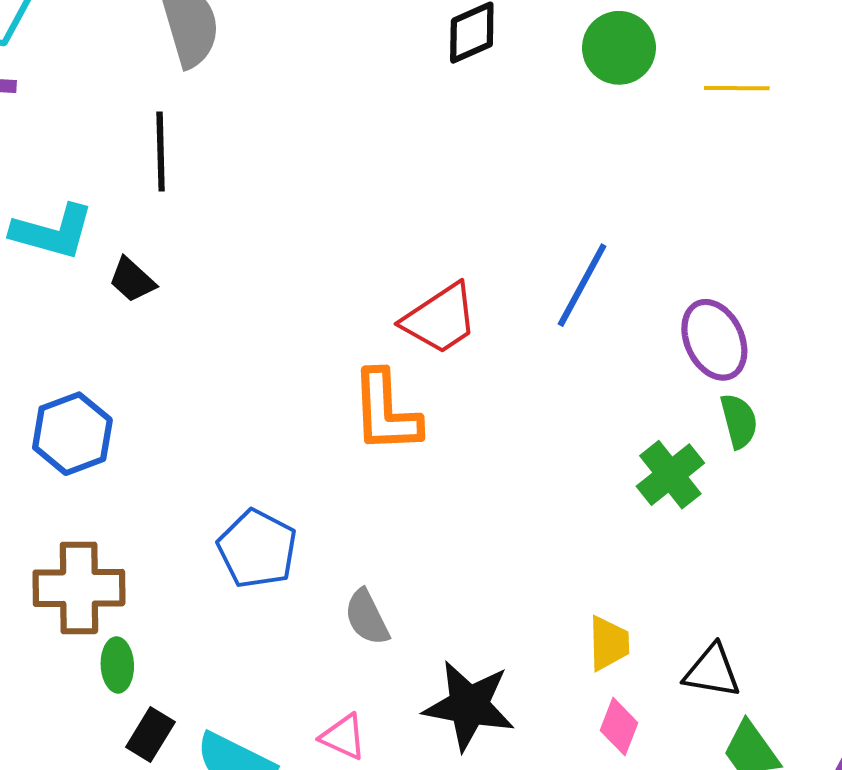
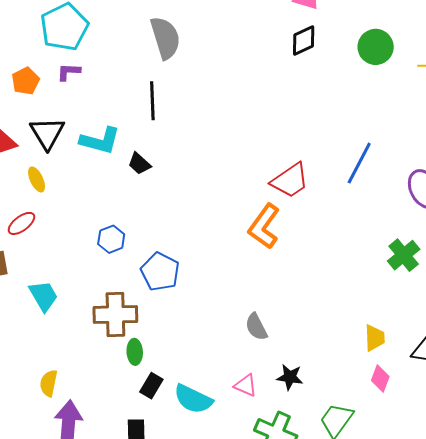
orange L-shape: (386, 412) -> (264, 226), turned 39
blue hexagon: (72, 434) -> (111, 239), size x0.7
blue pentagon: (257, 549) -> (160, 272), moved
black star: (469, 706) -> (290, 377), moved, size x0.6

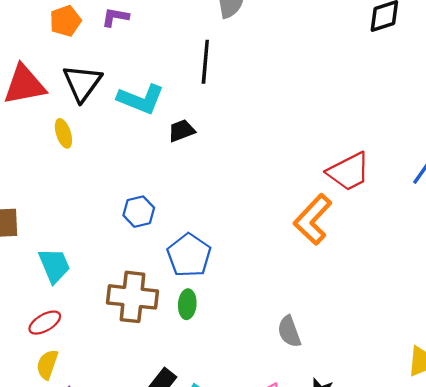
black trapezoid: (139, 164) -> (181, 131), turned 110
red ellipse: (21, 223) -> (45, 323), moved
green ellipse: (135, 352) -> (187, 304), moved

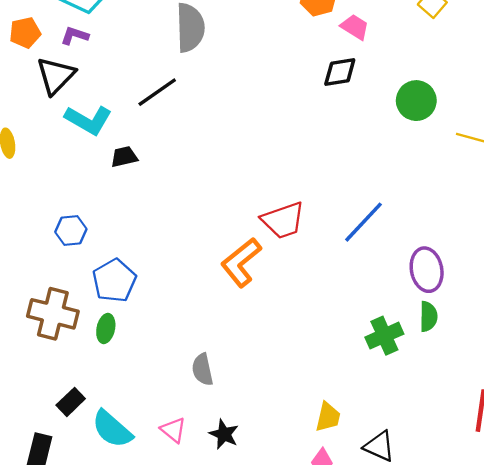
black line: (205, 62) -> (157, 92), turned 42
black triangle: (82, 83) -> (56, 76), moved

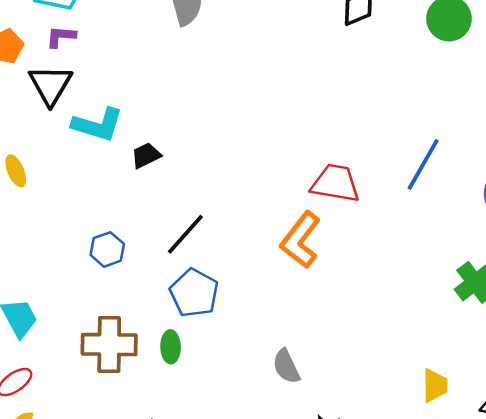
black line: (157, 92) -> (185, 234), moved
red trapezoid: (283, 220) -> (335, 183), turned -138
blue pentagon: (114, 281) -> (194, 293), moved

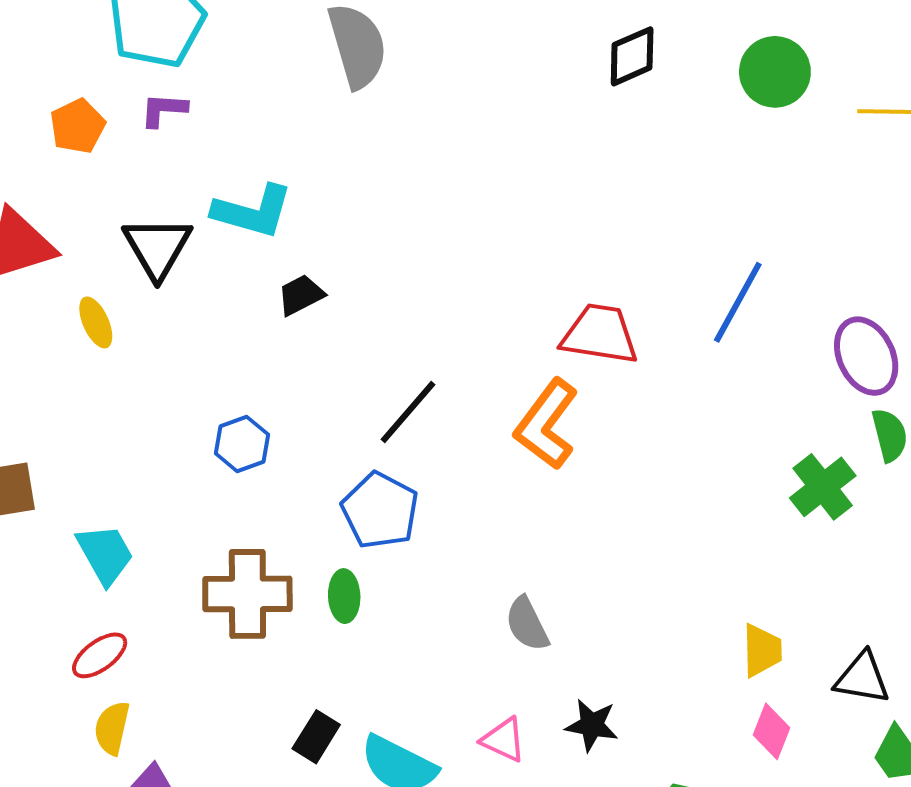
black triangle: (51, 85) -> (157, 247), moved
cyan L-shape: (98, 125) -> (253, 211), moved
black line: (185, 234) -> (408, 412), moved

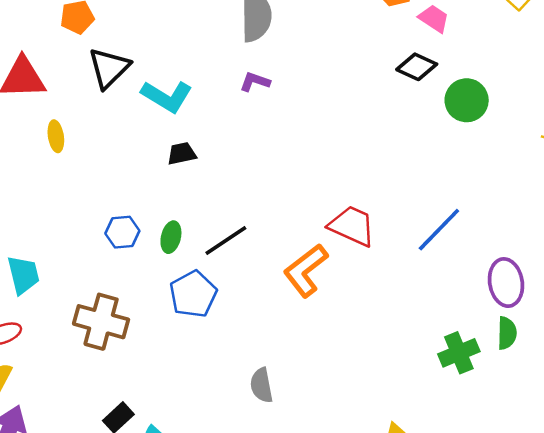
black diamond: (632, 56) -> (417, 67), turned 33
green circle: (775, 72) -> (467, 100), moved
purple L-shape: (164, 110) -> (255, 82), moved
black triangle: (157, 247) -> (109, 68), moved
green ellipse: (344, 596) -> (171, 237), moved

